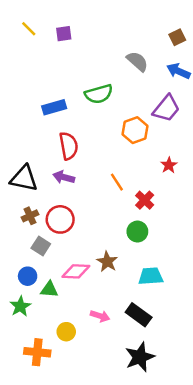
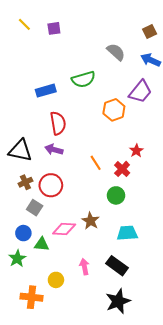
red star: (169, 165) -> (136, 151), moved
orange line: (117, 182) -> (96, 163), moved
pink arrow: (100, 316) -> (84, 267), turned -119

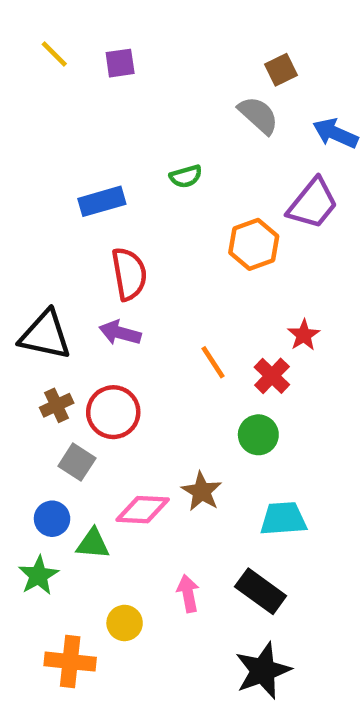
brown square: (150, 32) -> (281, 70), moved
green semicircle: (83, 79) -> (186, 176), size x0.6

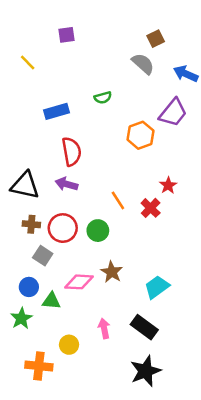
yellow line: (54, 54) -> (28, 62), moved
brown cross: (57, 405) -> (31, 224), turned 30
green circle: (258, 435) -> (98, 231), moved
cyan trapezoid: (283, 519) -> (157, 287), turned -32

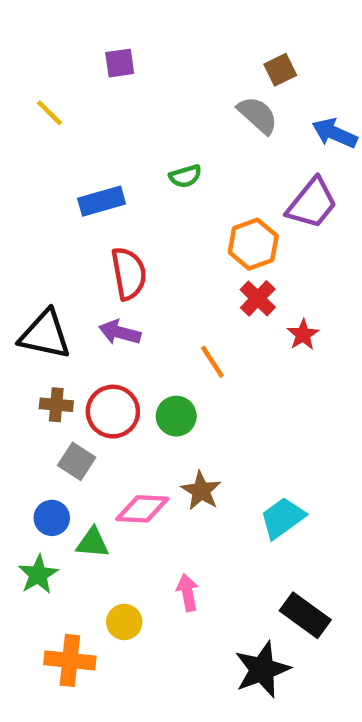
red cross: (151, 208) -> (258, 298), moved
black rectangle: (144, 327) -> (305, 615), moved

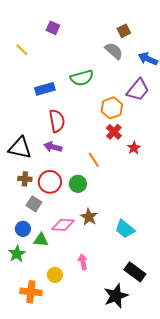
purple square: (120, 63) -> (53, 28), turned 32
green semicircle: (185, 176) -> (82, 78), size x1.6
cyan trapezoid: (283, 518) -> (125, 229), turned -105

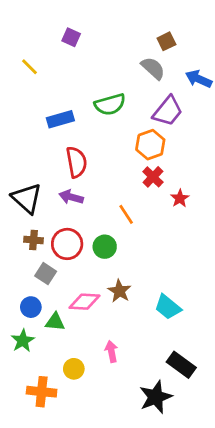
purple trapezoid: (138, 90) -> (168, 111), moved
black triangle: (20, 148) -> (27, 198), turned 30

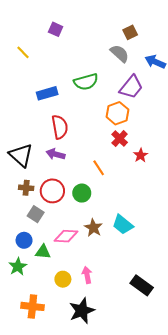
cyan trapezoid: (168, 307) -> (123, 225), moved
yellow circle: (74, 369) -> (63, 279), moved
black star: (156, 397) -> (82, 311), moved

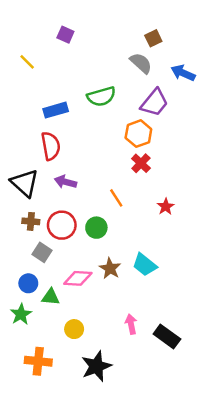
red semicircle: (60, 127) -> (51, 146), moved
red star: (141, 155) -> (166, 207), moved
pink arrow: (87, 275) -> (131, 324), moved

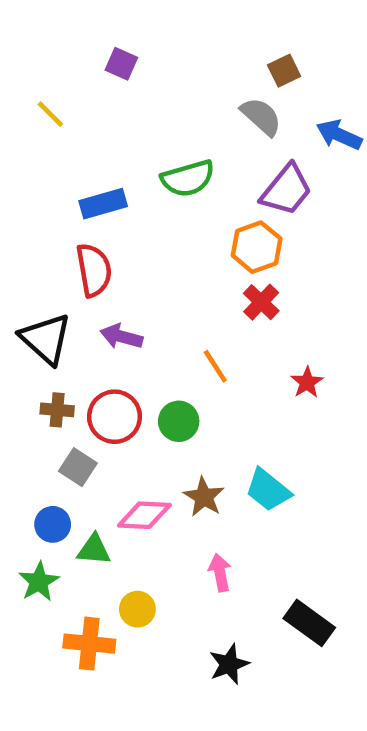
pink arrow: (131, 324) -> (220, 573), moved
orange cross: (38, 361) -> (89, 644), moved
black star: (96, 366) -> (229, 664), moved, size x0.7

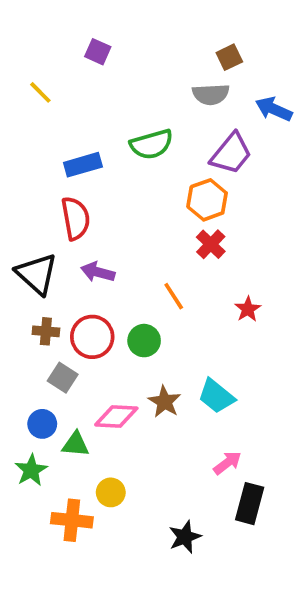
gray semicircle: (261, 116) -> (211, 94), turned 135
pink arrow: (220, 573) -> (227, 463), moved, turned 64
black rectangle: (309, 623) -> (250, 504), turned 69

